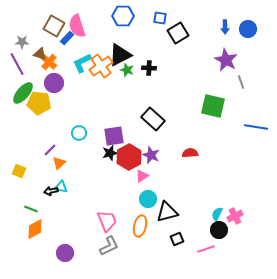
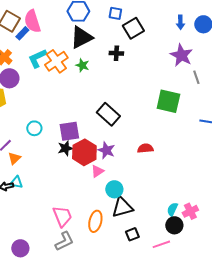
black triangle: (120, 55) -> (81, 37), moved
black cross: (149, 68) -> (116, 53), moved
cyan circle: (148, 199) -> (114, 189), moved

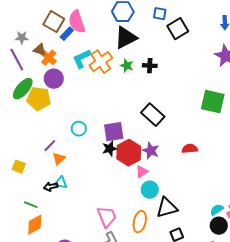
black cross: (116, 53) -> (150, 66), moved
cyan circle: (114, 189) -> (150, 190), moved
cyan semicircle: (172, 209) -> (217, 210), turned 32

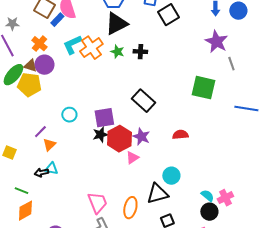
brown triangle: (40, 50) -> (30, 66), moved
cyan circle: (150, 190) -> (171, 176), moved
cyan semicircle: (217, 210) -> (207, 196), turned 72

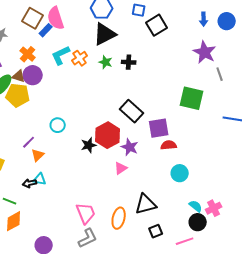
orange cross: (91, 48) -> (80, 58), size x0.7
purple square: (104, 118) -> (159, 128), moved
red hexagon: (119, 139) -> (108, 135), moved
cyan circle: (171, 176) -> (180, 173), moved

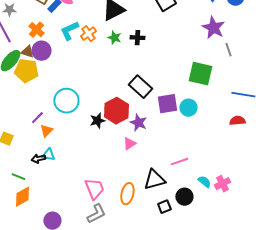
cyan circle: (58, 125) -> (66, 101), size x1.6
red semicircle: (169, 145) -> (237, 121), moved
cyan circle: (180, 173) -> (188, 108), moved
black circle: (198, 222) -> (184, 197), moved
pink line: (185, 241) -> (179, 162), moved

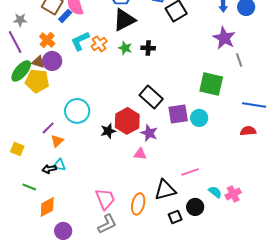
pink triangle: (129, 144) -> (140, 154), turned 40
orange diamond: (22, 197) -> (47, 207), moved

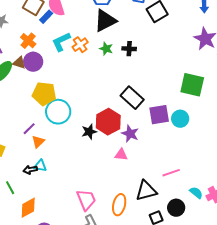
yellow pentagon: (37, 81) -> (44, 94), moved
green line: (29, 187) -> (10, 188), turned 40

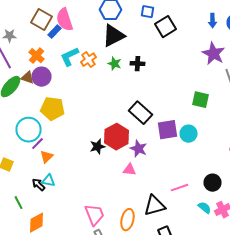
green square: (192, 85) -> (200, 100), size x0.7
cyan circle: (58, 112) -> (28, 130), moved
black arrow: (30, 170) -> (38, 185), turned 56
black circle: (176, 208) -> (212, 183), moved

